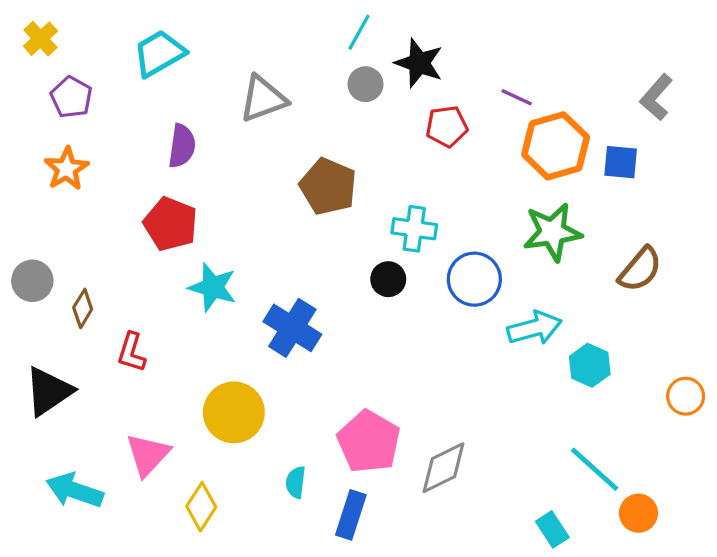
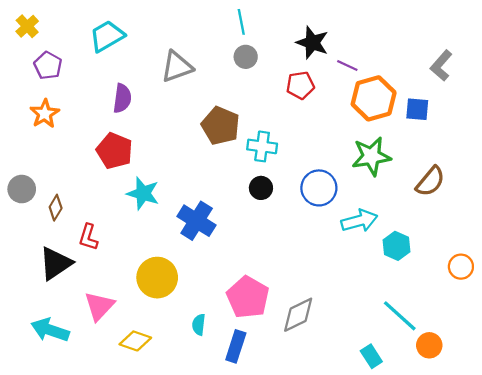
cyan line: (359, 32) -> (241, 22), turned -40
black star: (419, 63) -> (312, 43), moved
cyan cross: (414, 229) -> (262, 146), moved
black triangle: (49, 391) -> (56, 263), moved
yellow diamond: (201, 507) -> (135, 341), turned 76

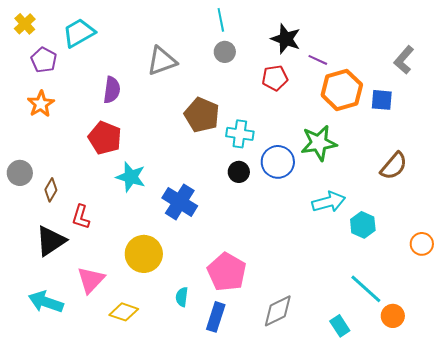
cyan trapezoid: (107, 36) -> (79, 33), moved
green star: (371, 156) -> (319, 143), moved
blue circle: (319, 188) -> (278, 162), moved
gray diamond: (298, 315) -> (278, 311), moved

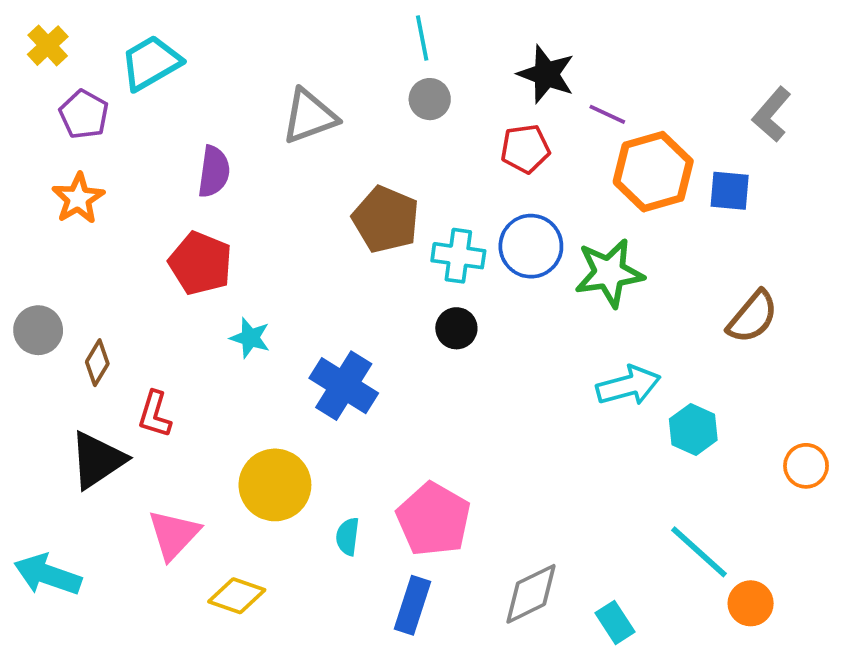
blue circle: (278, 162) -> (531, 246), moved
cyan star: (131, 177) -> (250, 338), size x0.7
cyan semicircle: (182, 297) -> (348, 536), moved
cyan arrow: (46, 302) -> (48, 575), moved
cyan rectangle: (340, 326) -> (615, 622), moved

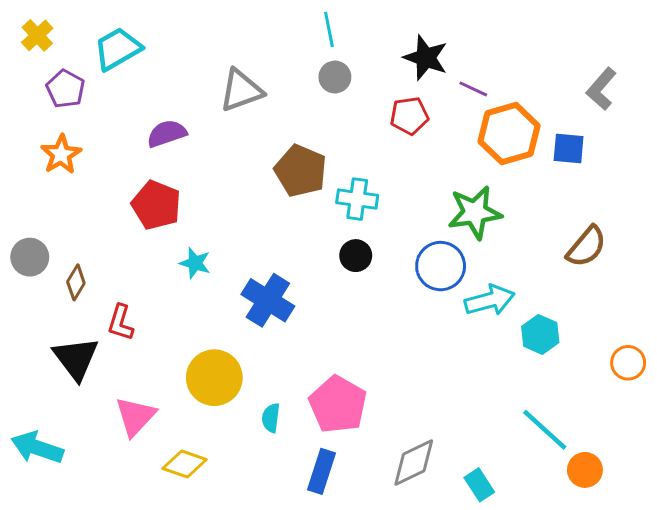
purple semicircle: (214, 172) -> (167, 134), turned -117
blue circle: (531, 246) -> (441, 266), moved
black triangle: (97, 460) -> (76, 358), turned -33

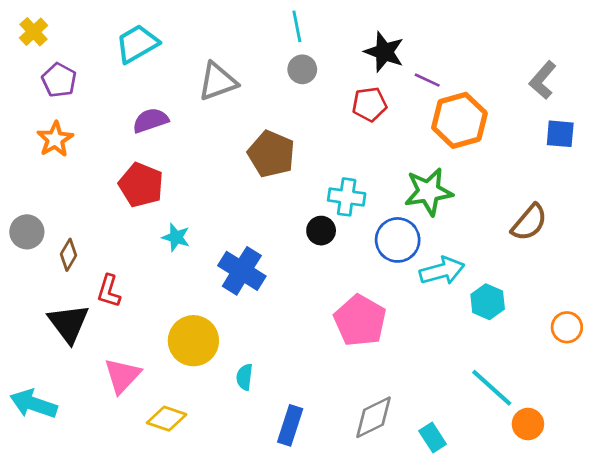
cyan trapezoid: (118, 49) -> (137, 44), moved
blue square: (569, 148) -> (560, 134), moved
cyan cross: (357, 199) -> (347, 197), moved
pink pentagon: (338, 404) -> (360, 321), moved

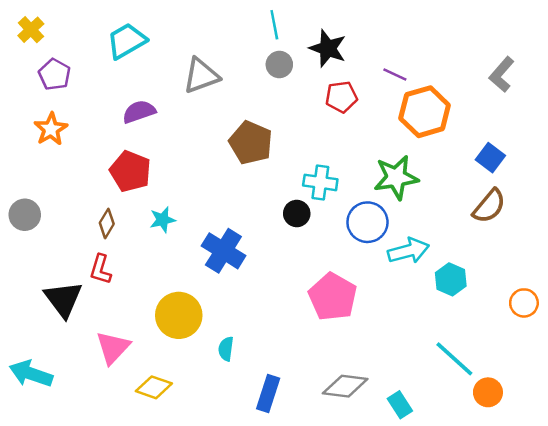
black star: (384, 52) -> (328, 48), moved
blue square: (560, 134) -> (490, 158), moved, turned 32
cyan star: (176, 237) -> (163, 220), turned -30
brown diamond: (69, 255) -> (107, 223), moved
gray diamond: (373, 417) -> (345, 386), turned 33

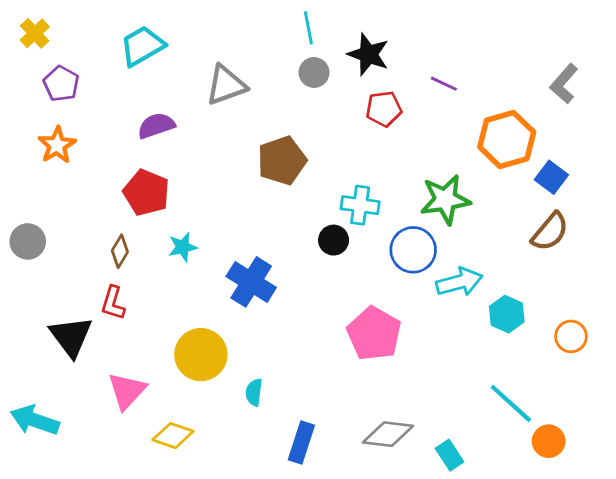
orange hexagon: (425, 112) -> (507, 140), moved
brown pentagon: (251, 143) -> (282, 160), turned 30
orange circle: (524, 303) -> (571, 336), moved

